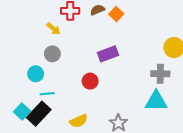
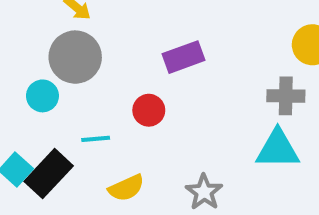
gray circle: (52, 54) -> (75, 57), size x1.6
cyan line: (47, 94) -> (96, 139), moved

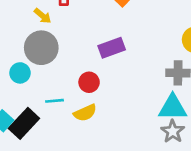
yellow semicircle: (126, 188) -> (85, 113), moved
gray star: (204, 192) -> (173, 131), moved

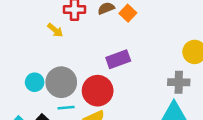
gray circle: (41, 48) -> (61, 82), moved
red circle: (89, 82) -> (98, 91), size x1.6

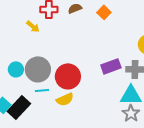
orange square: (128, 13) -> (104, 12), moved
purple rectangle: (118, 59) -> (111, 66), moved

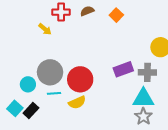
cyan circle: (16, 69) -> (28, 84), moved
black rectangle: (19, 107) -> (31, 110), size x0.7

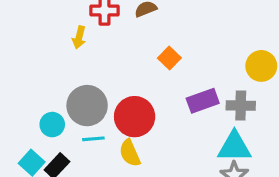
orange square: (116, 15) -> (169, 58), moved
yellow arrow: (45, 29) -> (79, 37), turned 64
yellow semicircle: (77, 102) -> (130, 153), turned 90

